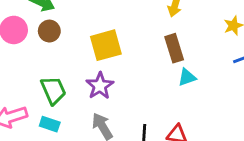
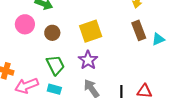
brown circle: (49, 31) -> (52, 33), moved
cyan triangle: (187, 77) -> (158, 39), moved

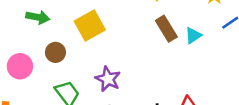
pink circle: (25, 24) -> (20, 66), moved
yellow square: (91, 31) -> (90, 25), moved

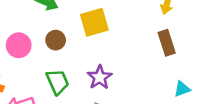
cyan triangle: (193, 35) -> (182, 89), moved

